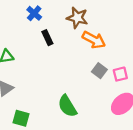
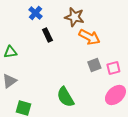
gray square: (99, 71) -> (94, 65), turned 32

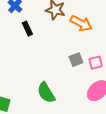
orange arrow: (89, 37) -> (81, 23), moved

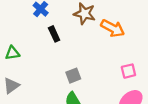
gray square: (76, 60) -> (73, 76), moved

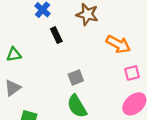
orange arrow: (113, 28) -> (118, 44), moved

